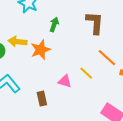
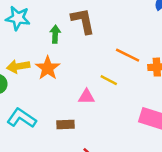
brown L-shape: (95, 23) -> (83, 21), moved
brown rectangle: (42, 99) -> (66, 125), turned -64

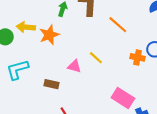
orange line: (128, 55) -> (118, 25), moved
cyan L-shape: (22, 118) -> (17, 70), turned -65

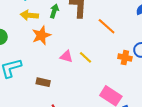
yellow arrow: (26, 27) -> (29, 15), moved
pink triangle: (74, 66) -> (66, 56), moved

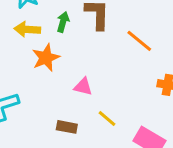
yellow line: (85, 57) -> (107, 118), moved
brown rectangle: (43, 82) -> (67, 127), moved

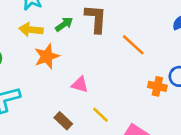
green arrow: (63, 22) -> (64, 24), turned 36
brown rectangle: (67, 127) -> (63, 121), turned 30

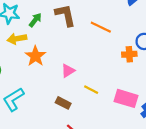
green arrow: (64, 24) -> (35, 20), moved
pink triangle: (80, 85) -> (68, 71), turned -32

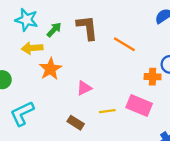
yellow line: (91, 90) -> (107, 111), turned -40
pink rectangle: (126, 98) -> (139, 105), moved

